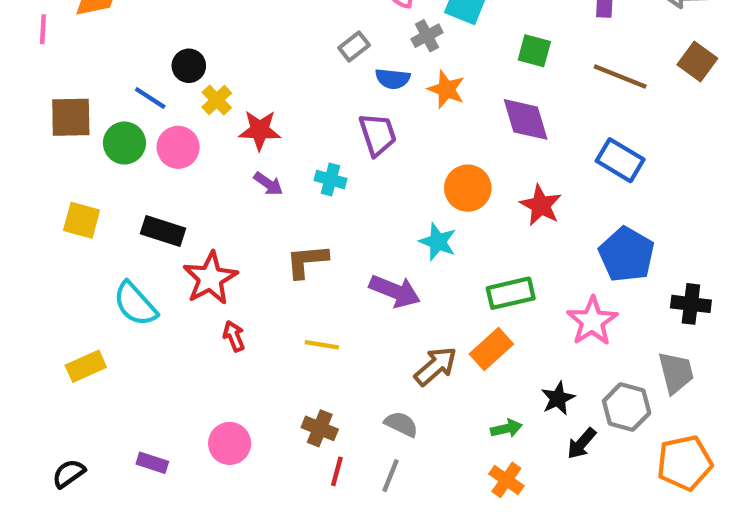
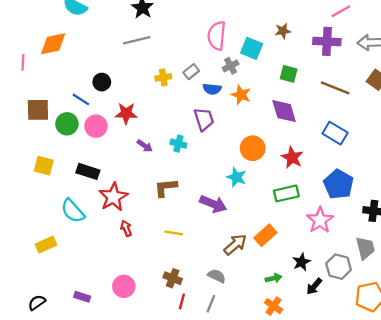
yellow cross: (217, 100) -> (163, 77), moved, turned 35
red star: (260, 130) -> (126, 113), moved
green rectangle: (511, 293) -> (286, 193), moved

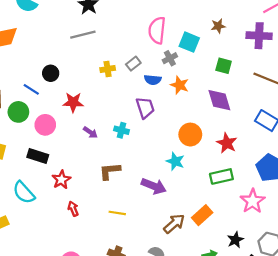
pink circle: (96, 126) -> (45, 125), moved
red star: (113, 197) -> (61, 180), size x0.7

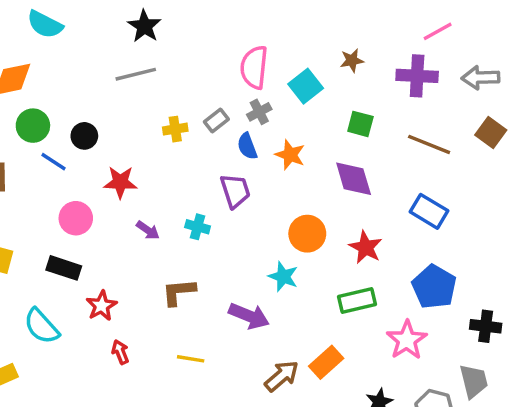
cyan square: (189, 42) -> (306, 86), turned 30
gray cross: (170, 58) -> (259, 112), moved
blue semicircle: (153, 80) -> (247, 146), turned 63
green circle: (18, 112) -> (33, 126), moved

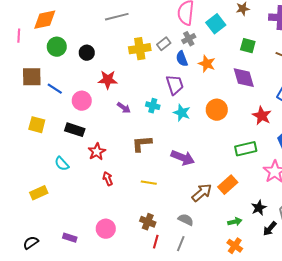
yellow cross: (175, 129) -> (140, 49), size x1.5
blue line: (53, 162) -> (55, 89), moved
red star: (366, 247) -> (262, 116), moved
cyan star: (283, 277) -> (182, 113), moved
cyan semicircle: (41, 326) -> (62, 164), size x0.7

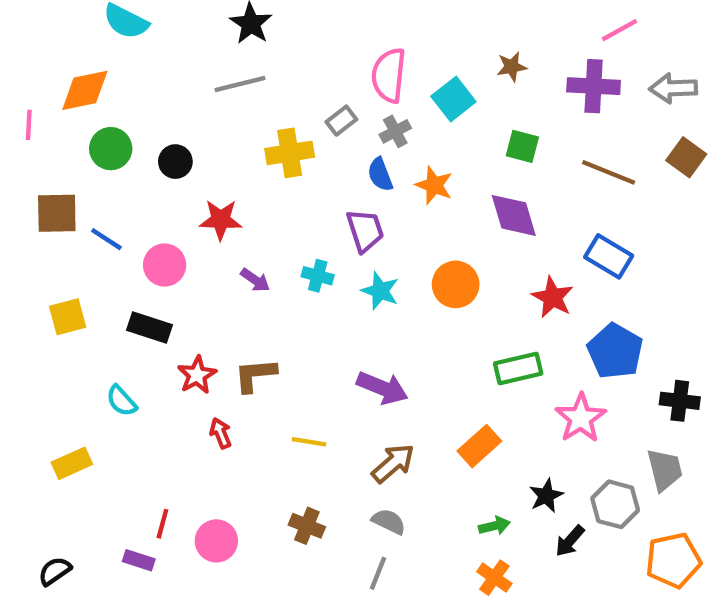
gray rectangle: (164, 44) -> (341, 121), moved
yellow square: (37, 125) -> (68, 317), turned -30
brown L-shape: (142, 144) -> (255, 375), moved
brown arrow: (202, 193) -> (393, 463), moved
red line: (156, 242) -> (162, 524), moved

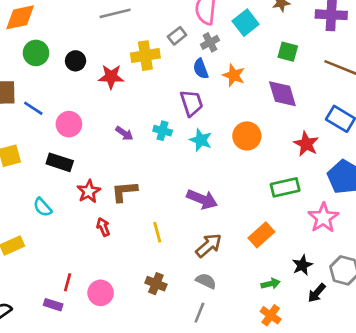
red star: (221, 220) -> (111, 77), moved
yellow line: (309, 442) -> (157, 232), turned 66

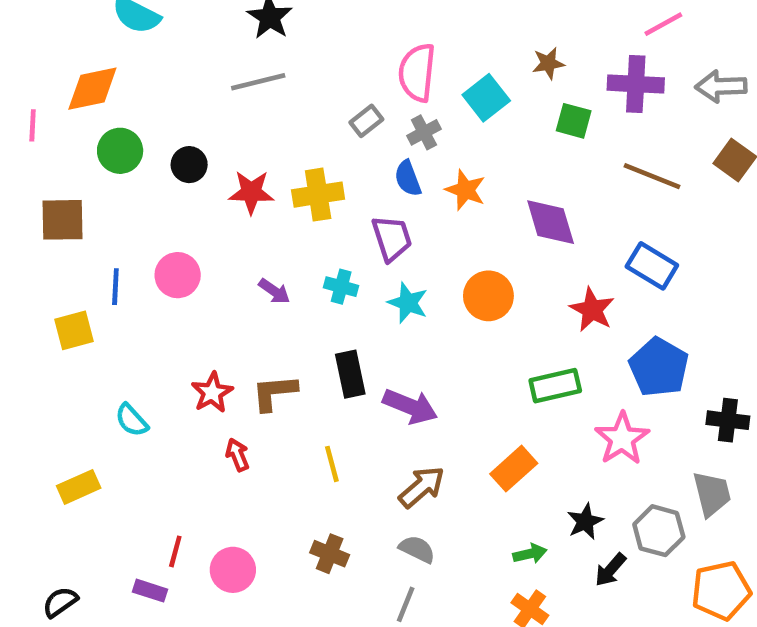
green square: (288, 52) -> (574, 121), moved
yellow cross: (145, 56) -> (318, 195), moved
blue line: (33, 108) -> (115, 287), moved, turned 60
black rectangle: (60, 162) -> (350, 374), moved, turned 60

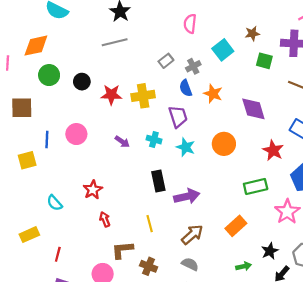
pink semicircle: (417, 72) -> (190, 24), moved, size x0.7
brown L-shape: (274, 393) -> (122, 250), moved
purple arrow: (410, 406) -> (187, 196), turned -35
red line: (175, 551) -> (58, 254), moved

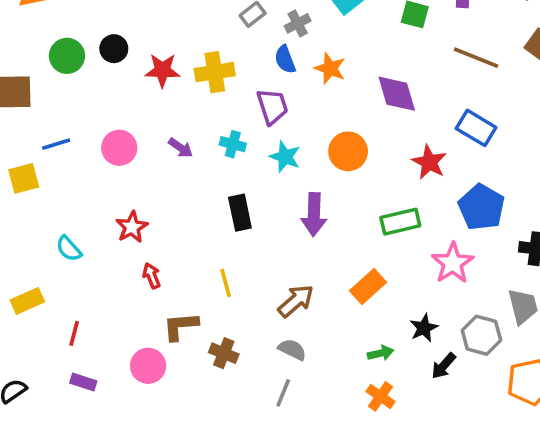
green circle: (49, 75) -> (67, 56), moved
pink circle: (76, 134) -> (119, 148), moved
blue line: (47, 140) -> (56, 144), turned 70
purple arrow: (187, 196) -> (314, 214), moved, turned 105

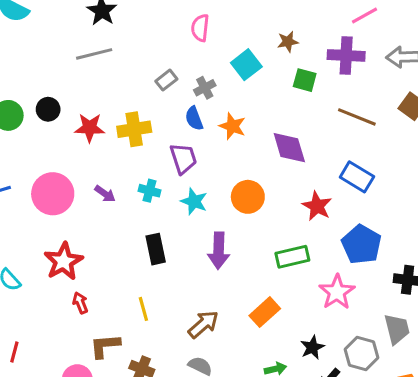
pink circle: (119, 148) -> (53, 194), size x1.4
red star: (132, 227) -> (63, 261), size x1.4

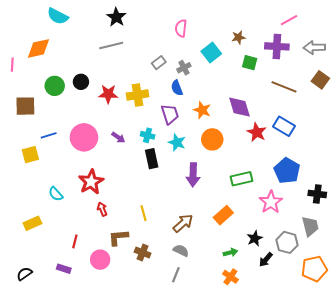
orange star: (232, 126) -> (202, 110), moved
red star: (317, 206) -> (257, 132), moved
black rectangle: (156, 249) -> (152, 159), moved
red line: (14, 352) -> (75, 241), moved

